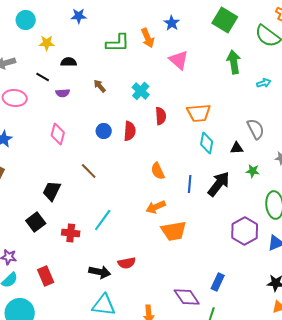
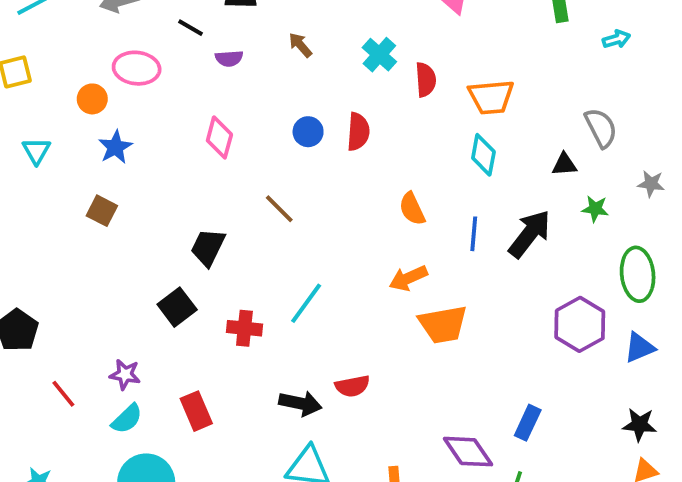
red semicircle: (161, 116) -> (426, 80), moved
cyan diamond: (207, 143) -> (483, 155), moved

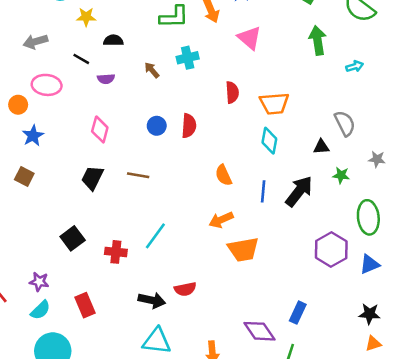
cyan cross: (379, 55) -> (188, 58), moved, turned 35
brown line: (279, 209) -> (138, 175), turned -35
black trapezoid: (208, 247) -> (92, 178), moved

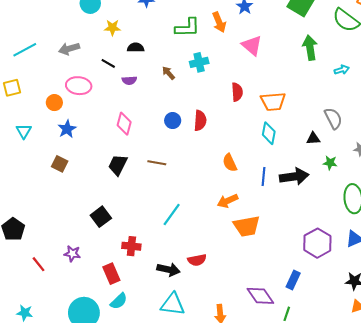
black arrow: (299, 191) -> (294, 177), turned 44
purple hexagon: (331, 249) -> (317, 243), moved
red cross: (116, 252) -> (131, 246), moved
cyan semicircle: (40, 310) -> (119, 301), moved

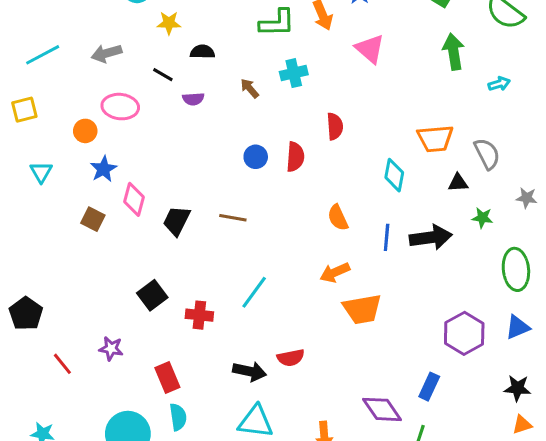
red semicircle: (237, 92) -> (335, 126), moved
orange trapezoid: (273, 101) -> (435, 139), moved
pink diamond: (124, 124) -> (134, 199), moved
red cross: (131, 246) -> (199, 315), moved
cyan semicircle: (119, 301) -> (178, 417), turned -54

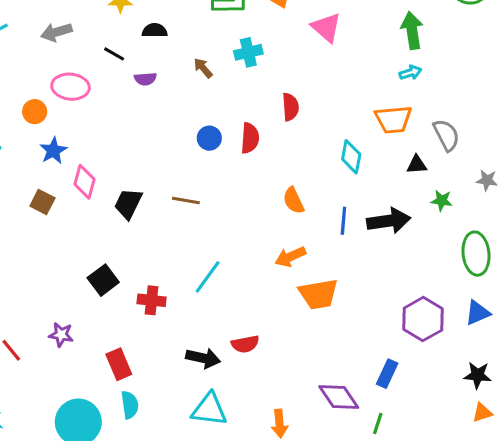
cyan arrow: (499, 84) -> (410, 73), moved

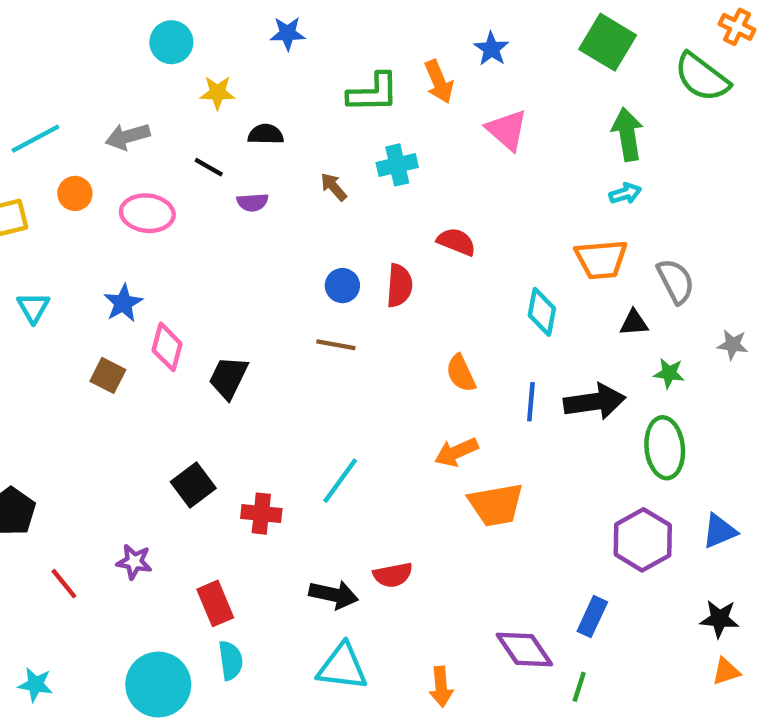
red semicircle: (290, 107) -> (456, 242), turned -64
orange circle: (35, 112) -> (75, 193), moved
brown line: (186, 201) -> (336, 345), moved
green ellipse: (476, 254) -> (665, 448), moved

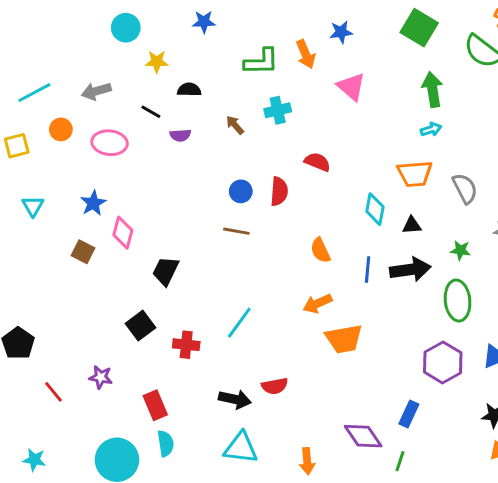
blue star: (491, 49) -> (341, 32), turned 30
black triangle: (634, 323) -> (412, 225), moved
black trapezoid: (228, 378) -> (166, 271), moved

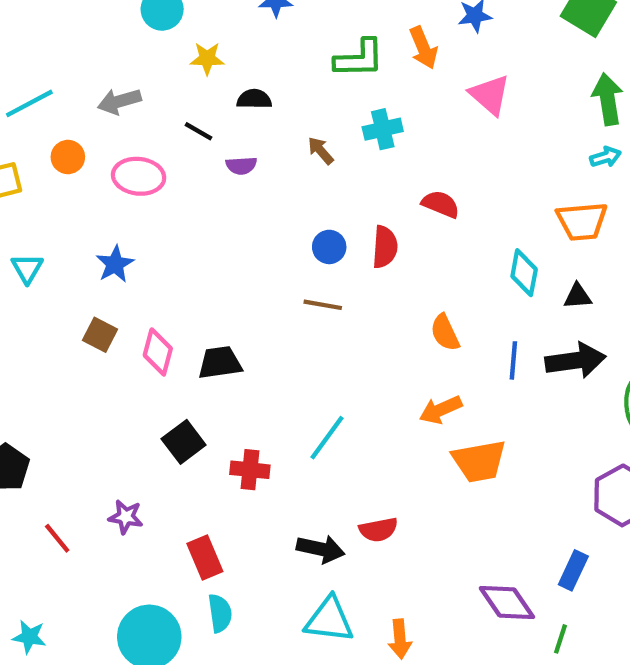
pink diamond: (123, 233) -> (158, 352), moved
black trapezoid: (166, 271) -> (220, 363), turned 56
orange arrow: (307, 461) -> (400, 639), moved

